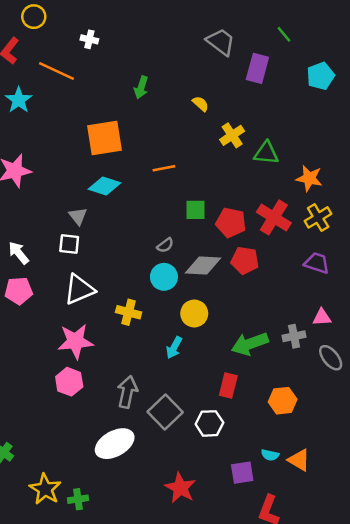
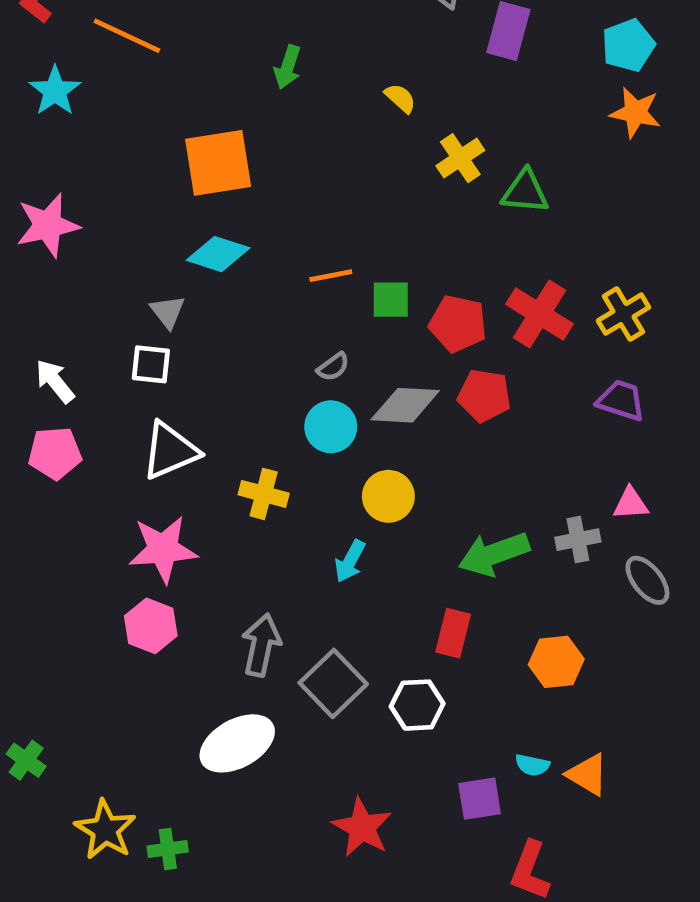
orange line: (164, 168) -> (331, 276), moved
orange star: (309, 178) -> (635, 113), moved

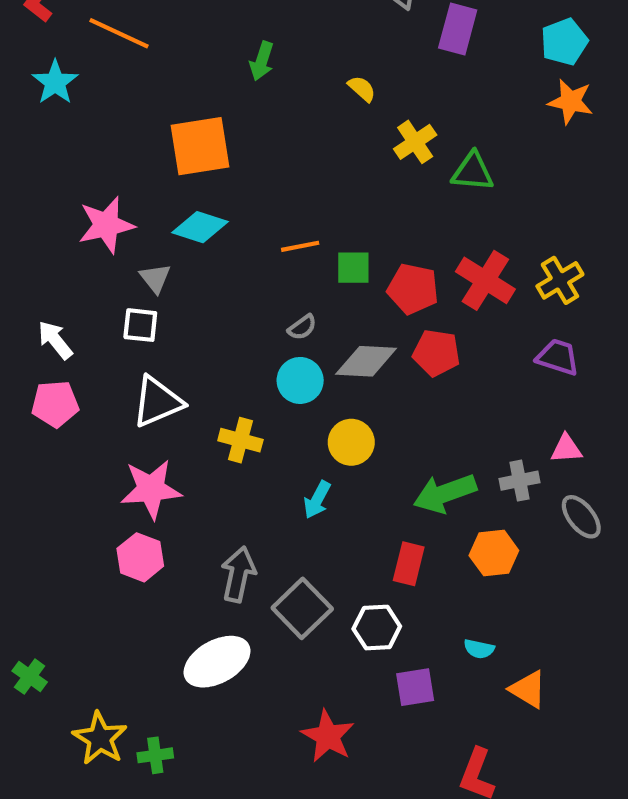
pink star: (48, 225) -> (106, 225), moved
orange hexagon: (556, 662) -> (494, 553), moved
cyan semicircle: (532, 765) -> (479, 649), moved
purple square: (480, 799) -> (415, 687), moved

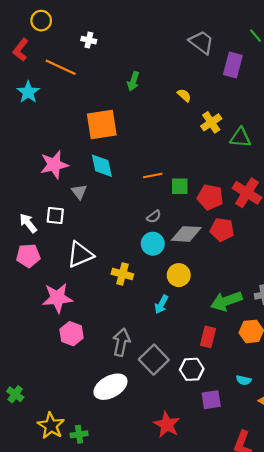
cyan diamond: (200, 227) -> (102, 166), turned 60
white square: (140, 325) -> (55, 216), moved
pink star: (151, 489) -> (57, 298), moved

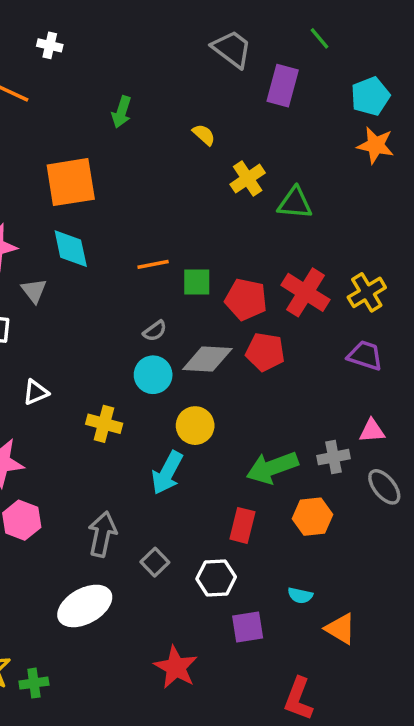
white triangle: (80, 255) -> (36, 392), size x0.6
cyan arrow: (161, 304) -> (167, 473), size x1.4
gray square: (154, 360) -> (155, 562), size x0.6

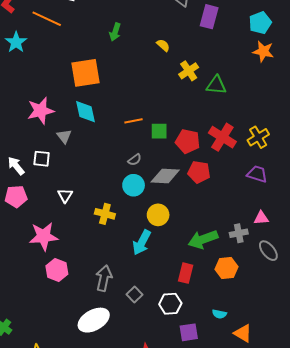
white triangle: (36, 392) -> (65, 195), turned -35

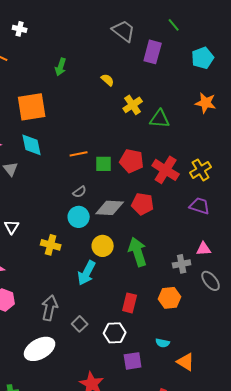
orange star: (263, 51) -> (206, 103), moved
red pentagon: (188, 141) -> (132, 161), moved
green arrow: (203, 239) -> (138, 252), moved, turned 92

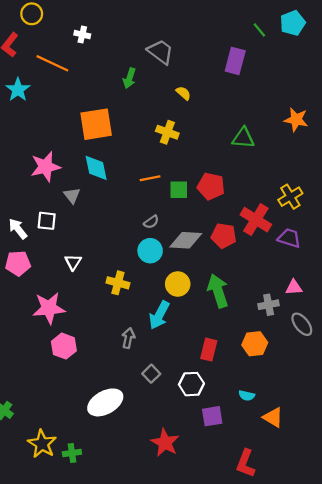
gray trapezoid: (124, 31) -> (160, 52), moved
cyan pentagon: (203, 58) -> (293, 23), moved
yellow cross: (133, 105) -> (167, 132), moved, turned -36
red cross: (166, 170) -> (256, 220), moved
gray arrow: (50, 308) -> (128, 338), moved, size x0.7

